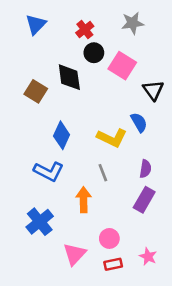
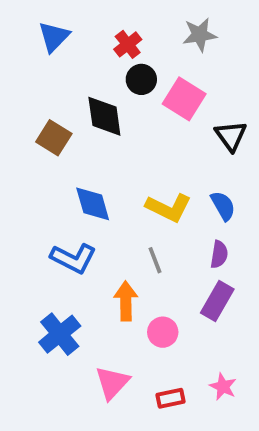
blue semicircle: (139, 122) -> (223, 206), moved
blue diamond: (62, 135) -> (93, 204), turned -40
pink circle: (109, 238) -> (163, 332), moved

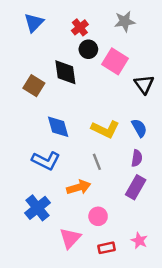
orange arrow: (126, 301) -> (79, 187), turned 75
pink circle: (163, 332) -> (98, 216), moved

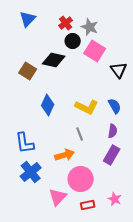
gray star: (125, 21) -> (90, 27), moved, turned 30
black diamond: (65, 72) -> (54, 60), turned -70
blue diamond: (58, 127) -> (48, 105), turned 40
blue L-shape: (46, 161) -> (25, 143), moved, turned 55
pink circle: (98, 216) -> (81, 179), size x1.6

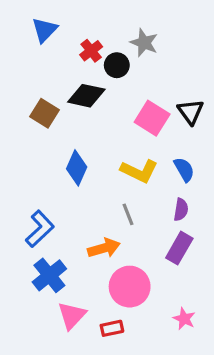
red cross: (66, 23) -> (91, 51), moved
pink square: (95, 51) -> (152, 118), moved
blue L-shape: (25, 143) -> (40, 229), turned -125
pink triangle: (58, 197) -> (72, 315), moved
red rectangle: (88, 205) -> (112, 328), moved

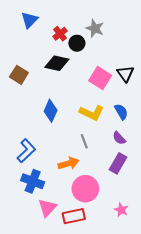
brown square: (45, 113) -> (19, 75), moved
purple semicircle: (181, 210) -> (119, 138), turned 128
blue cross: (49, 275) -> (33, 181), turned -30
red rectangle: (112, 328) -> (74, 216), size x1.5

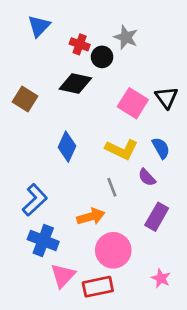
red cross: (60, 34) -> (80, 44), turned -32
purple semicircle: (119, 138) -> (147, 177), moved

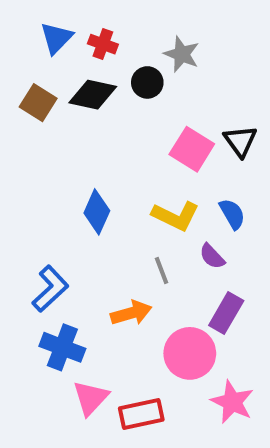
red cross: (80, 44) -> (103, 44), moved
black diamond: (75, 84) -> (93, 95), moved
brown square: (25, 99) -> (38, 103), moved
pink circle: (113, 250) -> (190, 353), moved
pink star: (161, 278) -> (232, 402), size x1.5

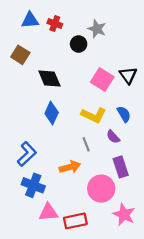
blue triangle: (56, 38) -> (30, 20), turned 42
black diamond: (93, 95) -> (49, 79), moved, turned 55
purple rectangle: (226, 313) -> (121, 167), turned -48
pink triangle: (91, 398) -> (48, 212), turned 42

